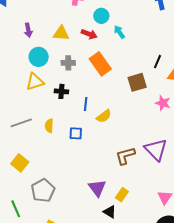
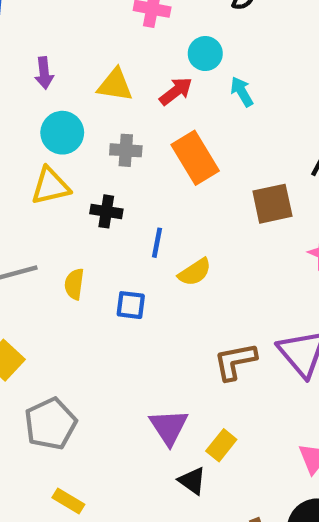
red arrow: (89, 34) -> (176, 91), turned -63

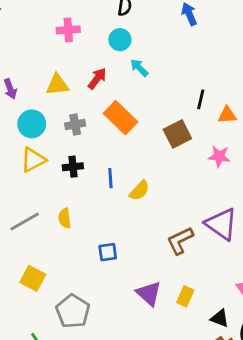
cyan circle: (205, 54) -> (120, 40), moved
blue square: (131, 305) -> (108, 252), moved
black triangle: (192, 481) -> (220, 318), moved

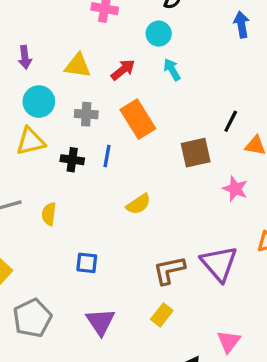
blue line: (110, 178) -> (107, 156), moved
purple triangle: (149, 293) -> (100, 322), moved
yellow rectangle: (185, 296) -> (162, 315), moved

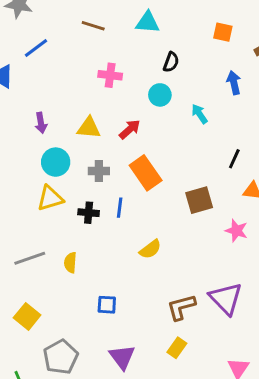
cyan arrow: (172, 70) -> (199, 114), moved
black line: (231, 121) -> (234, 159), moved

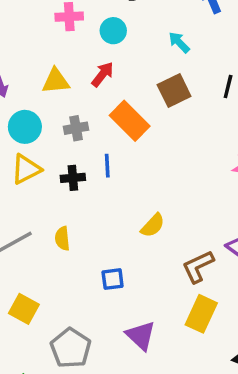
cyan circle: (160, 95) -> (113, 31), moved
brown square: (199, 200) -> (174, 91), moved
yellow semicircle: (150, 249) -> (153, 225), moved
yellow rectangle: (177, 348) -> (201, 314), size x1.5

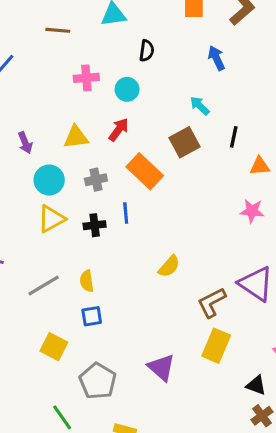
cyan arrow: (179, 42) -> (200, 106), moved
blue square: (113, 279) -> (92, 316), moved

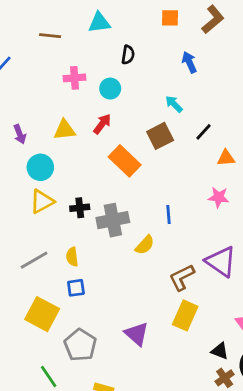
black line: (234, 137) -> (203, 132), turned 30
gray cross: (96, 180) -> (113, 220), moved, size x1.6
blue line: (126, 213) -> (168, 215), moved
yellow square: (54, 347) -> (42, 314), size x1.4

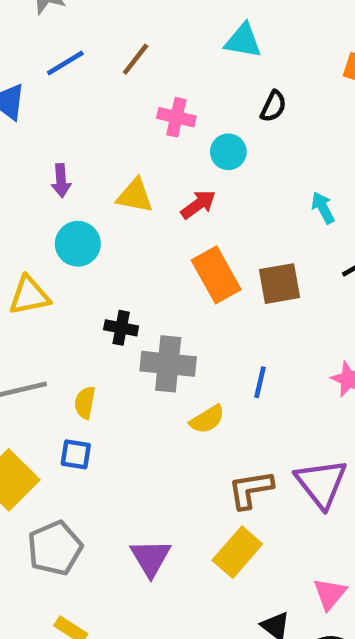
brown line: (50, 36) -> (136, 59), moved, turned -75
brown square: (160, 136) -> (280, 284), moved
yellow triangle: (42, 201) -> (29, 296), moved

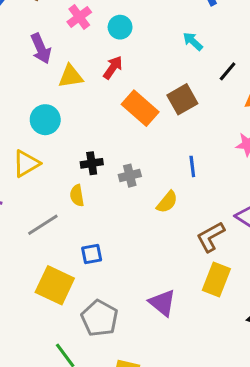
pink cross: (176, 117) -> (79, 17), turned -30
purple arrow: (61, 181) -> (41, 49), moved, size x1.4
gray cross: (168, 364) -> (130, 176), size x0.6
yellow semicircle: (85, 403) -> (77, 195), moved

